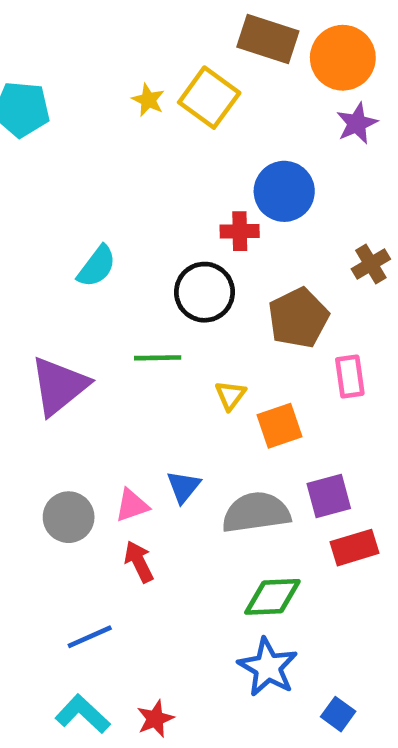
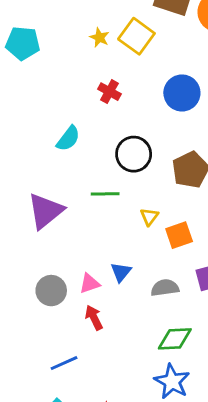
red cross: (240, 231) -> (109, 92), moved, turned 30
gray semicircle: (256, 512) -> (165, 288), size x0.7

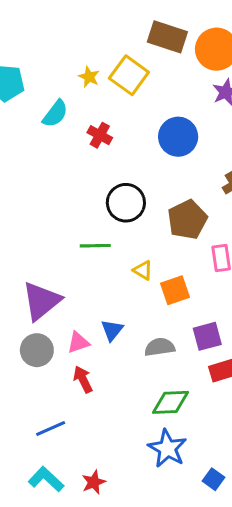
cyan semicircle: (68, 138) -> (55, 114), moved
purple triangle: (45, 211) -> (41, 301), moved
yellow triangle: (149, 217) -> (143, 270), turned -36

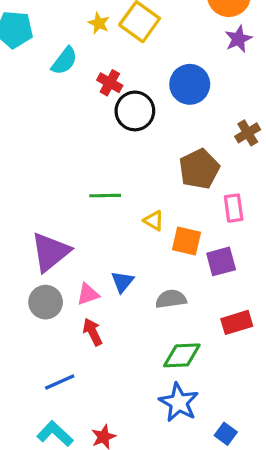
black circle: (126, 203) -> (135, 111), moved
orange square: (175, 290) -> (187, 241), turned 32
purple square: (207, 336) -> (221, 261), moved

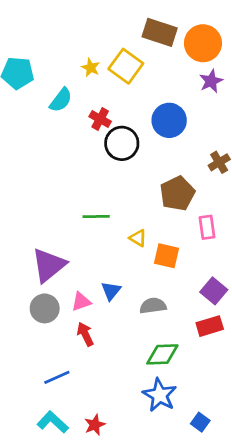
purple square: (221, 261) -> (214, 291), moved, turned -35

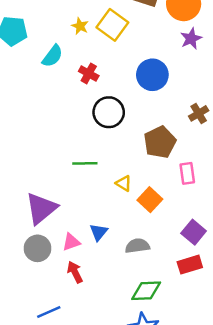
black circle: (122, 143) -> (109, 112), moved
orange square: (166, 256) -> (150, 200), turned 30

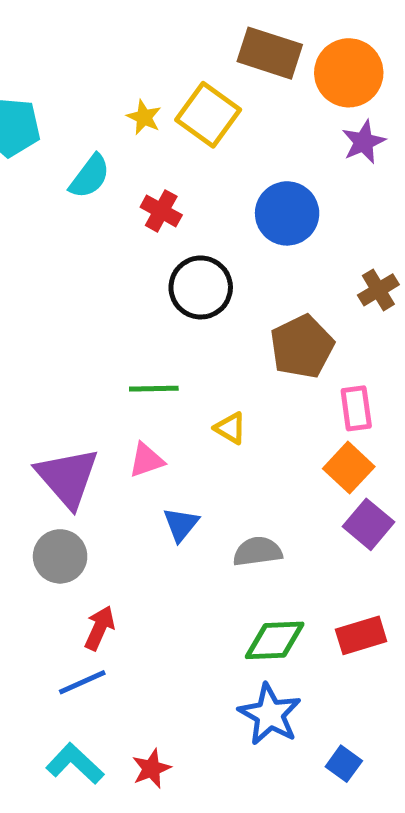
orange square: (150, 200) -> (349, 468), moved
purple triangle: (41, 208) -> (67, 477), turned -32
pink triangle: (71, 242) -> (146, 460), moved
red rectangle: (190, 265) -> (361, 635), moved
red arrow: (75, 272) -> (100, 628), moved, turned 50

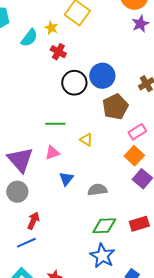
yellow star: (144, 117) -> (51, 28), moved
blue circle: (287, 213) -> (102, 76), moved
pink rectangle: (356, 408) -> (137, 132), turned 66

